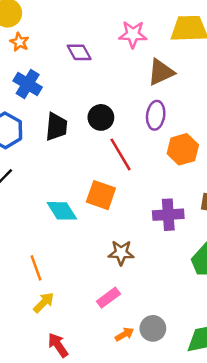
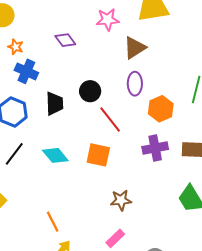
orange star: (19, 42) -> (16, 47), moved
cyan diamond: (62, 211) -> (55, 155), moved
purple cross: (168, 215) -> (155, 148), moved

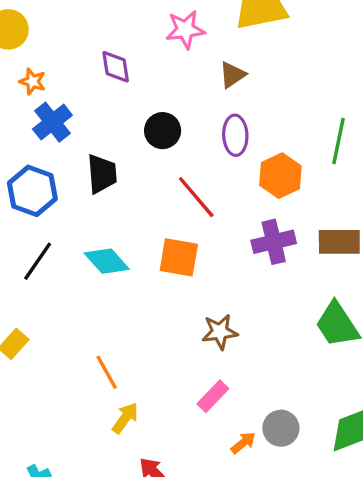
purple diamond: (65, 40) -> (116, 67), turned 30
brown triangle: (135, 48) -> (232, 75), size x0.7
blue cross: (26, 71) -> (52, 122), turned 30
black circle: (90, 91) -> (163, 131), moved

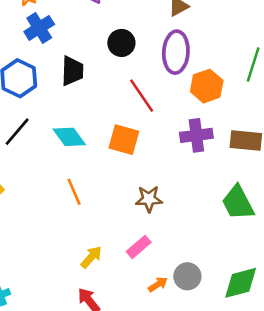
purple ellipse: (235, 135) -> (176, 52), size x1.4
orange line: (107, 372) -> (74, 192), moved
yellow arrow: (125, 418) -> (91, 257), moved

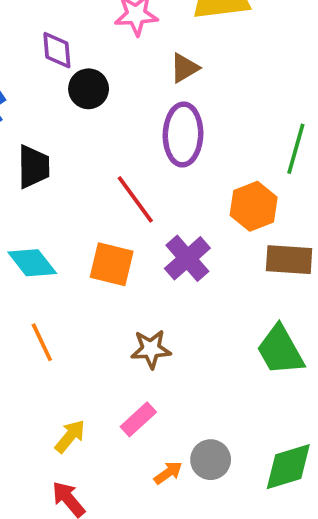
black circle: (121, 43) -> (89, 89), moved
orange hexagon: (207, 86) -> (254, 206), moved
purple cross: (196, 135) -> (187, 258), moved, turned -32

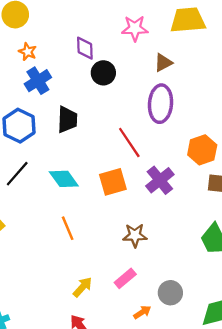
orange square: (112, 264) -> (113, 182), turned -32
gray circle: (211, 460) -> (170, 293), moved

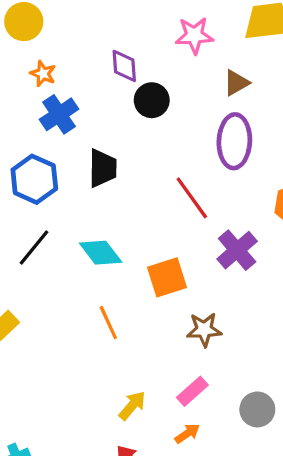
orange square: (113, 182) -> (167, 277), moved
orange arrow: (142, 312) -> (187, 433), moved

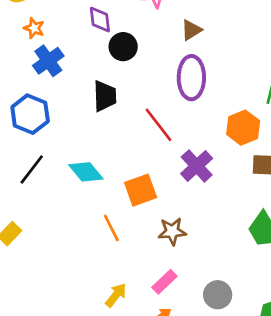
black trapezoid: (103, 168) -> (105, 96), moved
orange line: (108, 323) -> (111, 228), moved

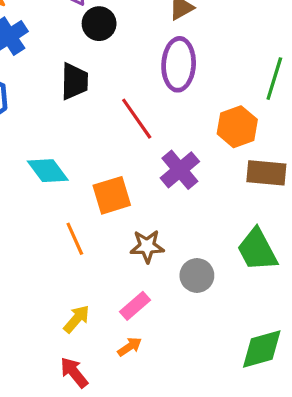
gray circle: (218, 295) -> (197, 275), moved

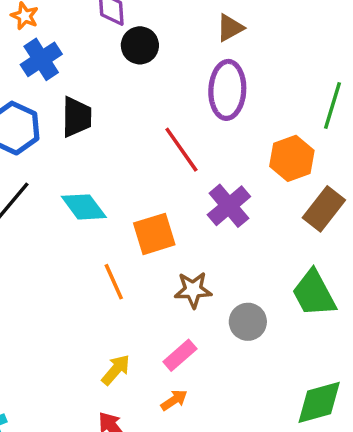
black trapezoid: (74, 81) -> (77, 117), moved
brown rectangle: (266, 173) -> (324, 209), turned -57

